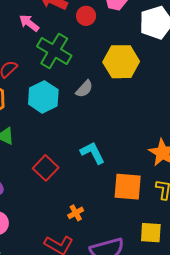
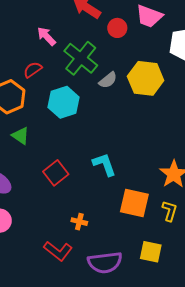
pink arrow: (29, 23) -> (46, 36), moved
gray semicircle: (84, 89) -> (108, 80), moved
orange cross: (76, 213) -> (79, 222), turned 35

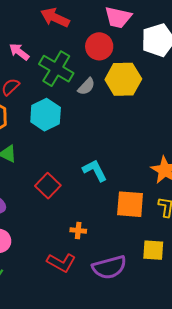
red circle: (117, 28) -> (99, 46), moved, size x1.4

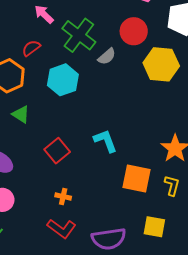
red circle: (99, 46) -> (134, 31), moved
yellow hexagon: (123, 79) -> (161, 64), moved
orange cross: (78, 231) -> (63, 196), moved

